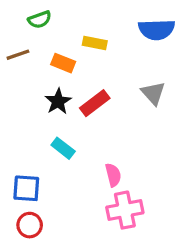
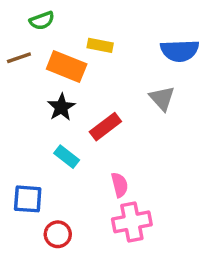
blue semicircle: (157, 30) -> (180, 51), moved
orange rectangle: (63, 63) -> (67, 67), size x1.5
red rectangle: (95, 103) -> (105, 127), moved
red circle: (30, 225) -> (58, 234), moved

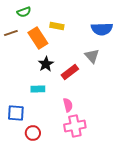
orange rectangle: (67, 67) -> (38, 38), turned 35
black star: (61, 107) -> (46, 64), moved
red rectangle: (105, 127) -> (70, 72), moved
cyan rectangle: (67, 157) -> (38, 89), turned -40

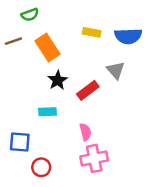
yellow rectangle: (57, 26) -> (92, 32), moved

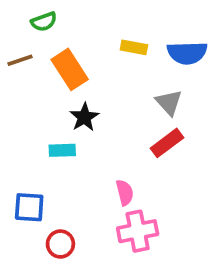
red rectangle: (88, 90) -> (167, 143), moved
cyan rectangle: (48, 112) -> (62, 150), moved

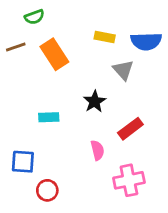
gray triangle: (169, 103) -> (123, 70), moved
black star: (84, 117) -> (95, 101), moved
red rectangle: (167, 143) -> (130, 129), moved
pink cross: (138, 231) -> (129, 180), moved

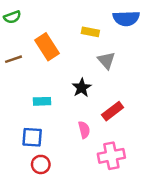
green semicircle: (34, 17) -> (12, 17), moved
blue semicircle: (146, 41) -> (126, 18), moved
brown line: (16, 47) -> (14, 59), moved
blue square: (23, 162) -> (32, 137), moved

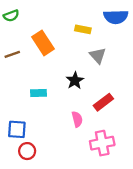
blue square: (32, 137) -> (17, 129), moved
red circle: (41, 164) -> (27, 151), moved

